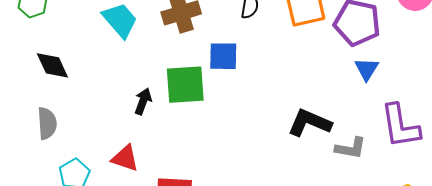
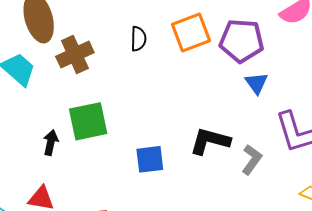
blue square: (223, 56) -> (150, 159), moved
gray L-shape: (351, 148) -> (252, 159), turned -56

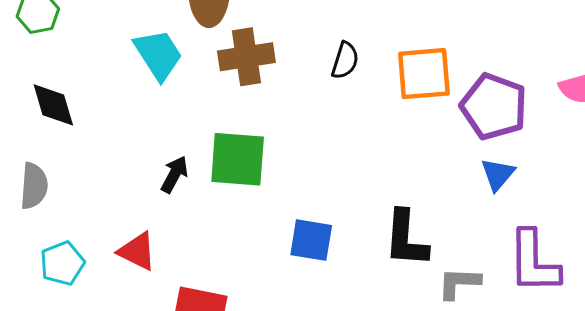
black L-shape: (210, 141) -> (406, 239), turned -117
gray L-shape: (252, 159) -> (459, 283), turned -140

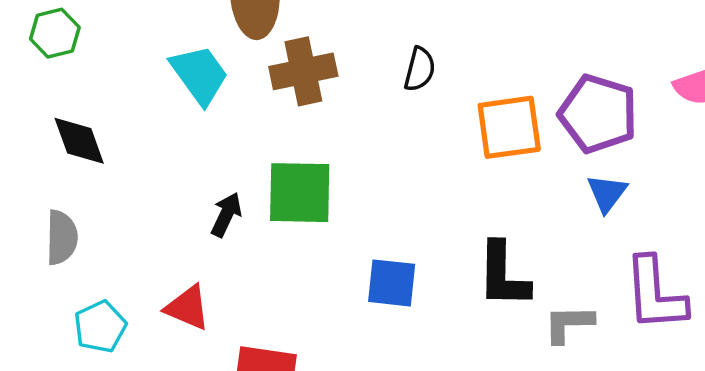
orange square: (424, 74) -> (509, 127), moved

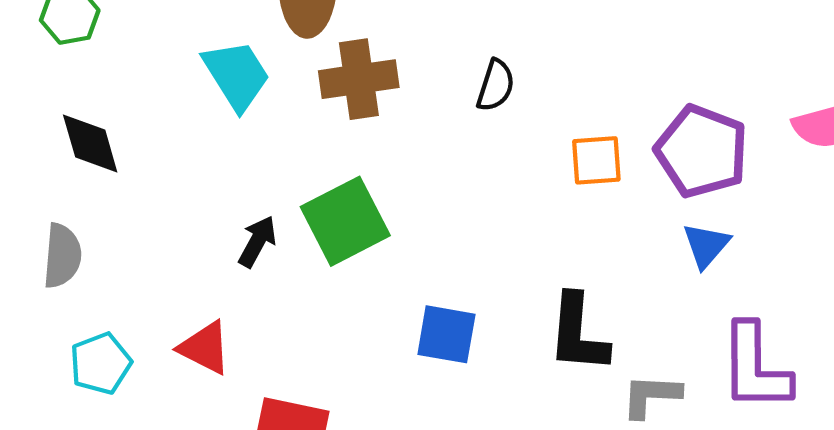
orange square: (509, 127) -> (596, 160), size x0.7
green square: (300, 193) -> (345, 221), turned -32

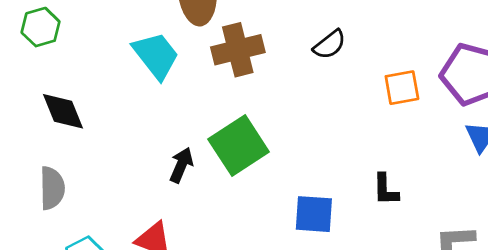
black semicircle: (496, 85) -> (330, 45), turned 40
black L-shape: (578, 334) -> (386, 190), moved, size x0.6

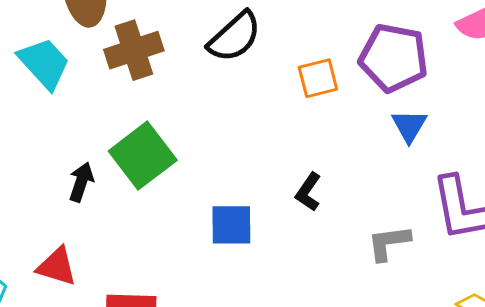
black semicircle: (330, 45) -> (235, 37), size x1.5
black L-shape: (386, 190) -> (308, 192), turned 40

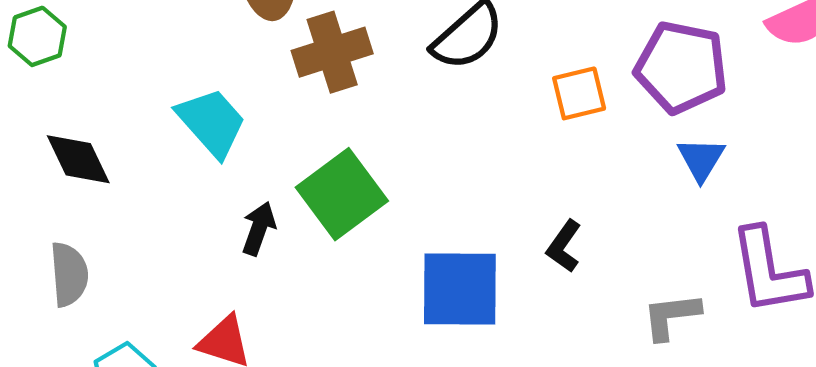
cyan trapezoid: (44, 63) -> (212, 122), moved
blue square: (231, 225) -> (460, 289), size x1.4

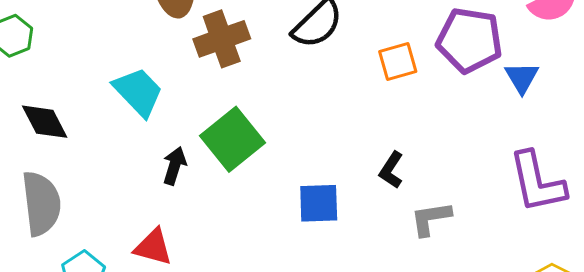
blue triangle: (701, 159) -> (522, 78), moved
gray semicircle: (69, 274) -> (41, 203), size x1.4
blue square: (460, 289) -> (319, 203), size x0.7
gray L-shape: (671, 316) -> (431, 219), moved

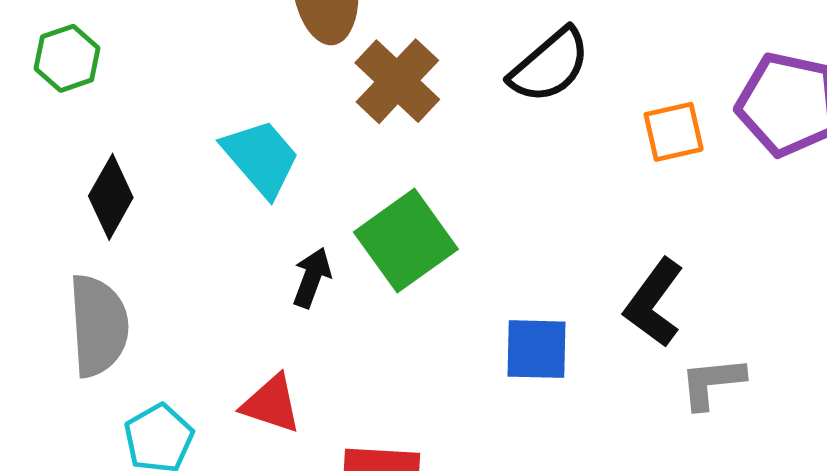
brown cross: (222, 39) -> (397, 81), turned -30
black diamond: (45, 122) -> (111, 197), turned 54
black L-shape: (391, 170) -> (654, 303), size x1.5

